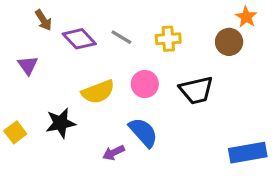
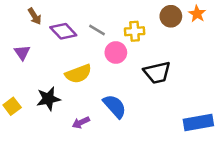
brown circle: (229, 42) -> (171, 16), moved
pink circle: (145, 84) -> (116, 52), moved
purple arrow: (114, 153) -> (81, 122), moved

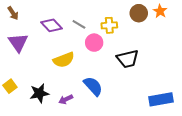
brown arrow: (35, 16) -> (13, 13), moved
purple triangle: (22, 52) -> (18, 43), size x1.5
black star: (48, 99) -> (39, 93), moved

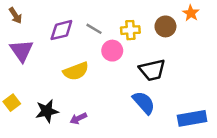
brown circle: (139, 13) -> (165, 26), moved
purple diamond: (52, 25) -> (61, 30), turned -60
blue semicircle: (93, 86) -> (144, 103), moved

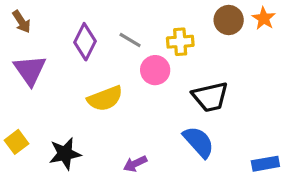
brown circle: (165, 26) -> (229, 20), moved
purple diamond: (61, 30) -> (85, 42), turned -50
purple arrow: (78, 118) -> (135, 164), moved
blue rectangle: (192, 118) -> (265, 164), size x0.7

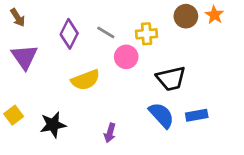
purple arrow: (135, 164) -> (110, 133), turned -48
blue rectangle: (265, 164) -> (197, 115), moved

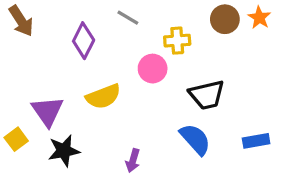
brown arrow: (18, 18) -> (21, 21), size x1.4
gray line: (106, 32) -> (128, 18), moved
purple triangle: (24, 57) -> (47, 111), moved
blue rectangle: (197, 115) -> (256, 141), moved

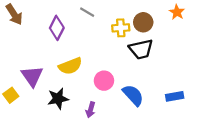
brown circle: (225, 19) -> (143, 22), moved
pink circle: (153, 69) -> (104, 81), moved
black trapezoid: (207, 95) -> (141, 49), moved
black star: (64, 151) -> (58, 99), moved

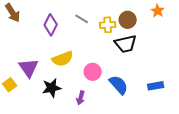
gray line: (87, 12) -> (82, 19), moved

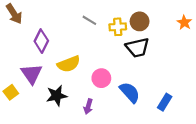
orange star: (158, 11) -> (184, 23), moved
purple diamond: (51, 25) -> (41, 41), moved
blue rectangle: (156, 86) -> (165, 102), moved, turned -49

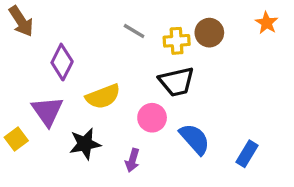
orange star: (184, 23) -> (267, 23), moved
black trapezoid: (137, 48) -> (177, 82), moved

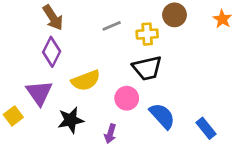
brown arrow: (21, 21) -> (53, 18), moved
gray line: (134, 31) -> (112, 26), turned -54
brown circle: (209, 33) -> (175, 15), moved
blue rectangle: (247, 154) -> (206, 128), turned -70

